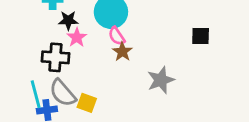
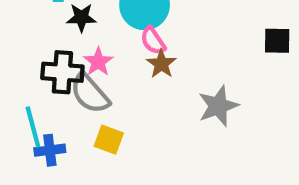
pink star: (77, 37) -> (98, 62), moved
gray semicircle: (63, 93) -> (90, 93), moved

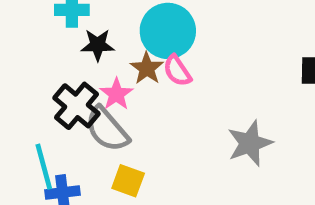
brown star: (161, 64) -> (147, 68), moved
black cross: (62, 72) -> (77, 106), turned 36

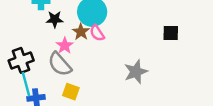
black cross: (77, 106) -> (21, 60), moved, turned 30

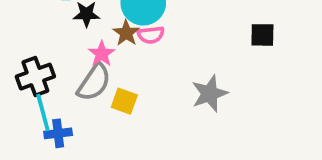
pink semicircle: (97, 33) -> (151, 35), turned -63
gray semicircle: (60, 64) -> (94, 82), turned -105
yellow square: (71, 92) -> (124, 101), moved

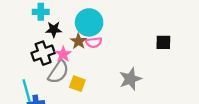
black cross: (35, 77) -> (43, 53), moved

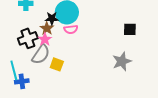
black star: (54, 29) -> (52, 18), moved
brown star: (78, 41) -> (47, 28), moved
gray star: (130, 79) -> (122, 61), moved

